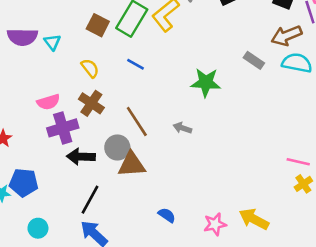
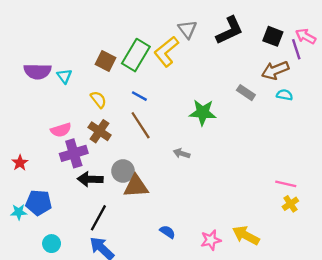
cyan semicircle: (297, 63) -> (285, 95), size x0.6
brown line: (137, 121) -> (141, 125), moved

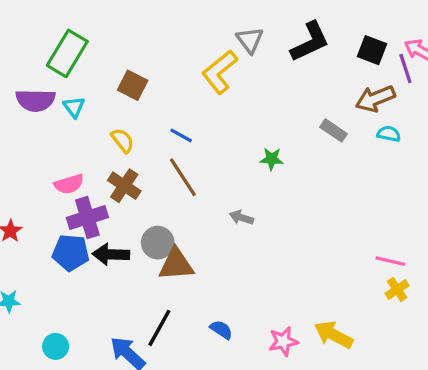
green rectangle: (136, 55) -> (67, 53), moved
green star: (203, 112) -> (272, 159), size x0.6
blue pentagon: (39, 203) -> (71, 253), moved
black line: (98, 218) -> (159, 328), moved

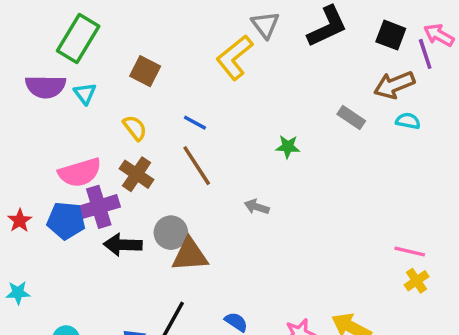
pink semicircle: (69, 184) -> (80, 172), size x1.4
blue pentagon: (71, 253) -> (66, 221), moved

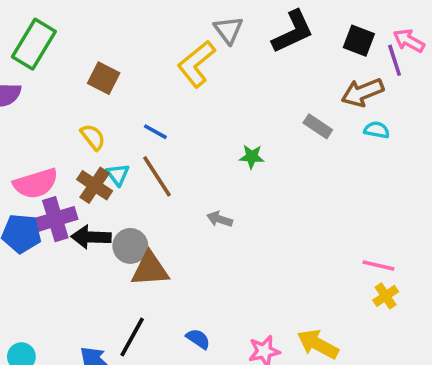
cyan triangle: (85, 93) -> (118, 175), moved
black arrow: (123, 245) -> (91, 237), moved

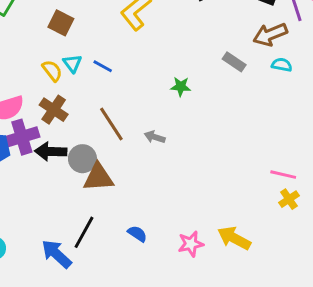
cyan triangle: (118, 175) -> (72, 63), moved
brown line: (157, 176) -> (111, 124), moved

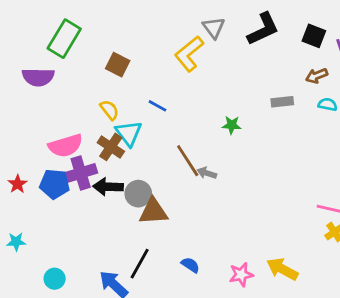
brown arrow: (270, 35) -> (317, 76), size x0.7
gray rectangle: (234, 62) -> (282, 102), turned -40
cyan triangle: (72, 63) -> (129, 133), moved, size x1.5
brown line: (111, 124) -> (188, 161), moved

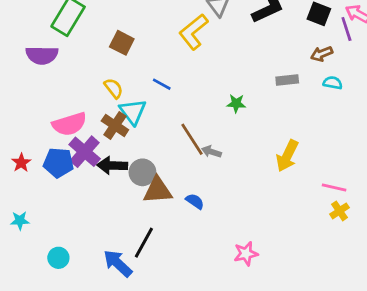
purple cross: (81, 173) -> (85, 152), turned -32
blue semicircle: (190, 265) -> (195, 201), moved
yellow arrow: (282, 269) -> (287, 156), moved, turned -92

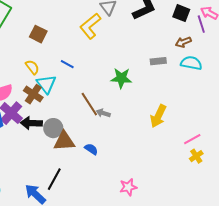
cyan semicircle: (333, 83) -> (191, 63), size x1.5
green star: (236, 103) -> (121, 78), size x1.5
pink line: (334, 188) -> (192, 139), turned -42

